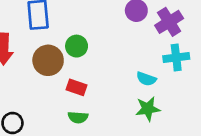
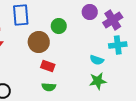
green circle: (77, 46) -> (59, 26), moved
brown circle: (48, 60) -> (39, 42), moved

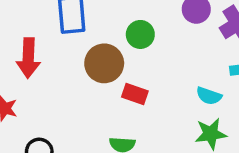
red rectangle: (48, 66) -> (135, 94), moved

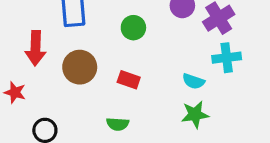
brown circle: (104, 63) -> (80, 67), moved

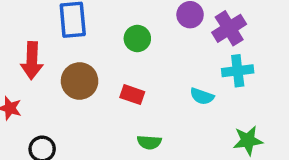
green star: (195, 115) -> (248, 140), moved
green semicircle: (118, 124) -> (149, 142), moved

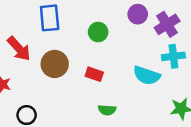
red arrow: (32, 61) -> (19, 49), turned -44
cyan semicircle: (202, 96) -> (147, 75), size x1.5

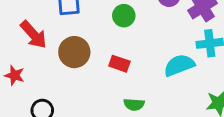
cyan semicircle: (147, 75) -> (179, 65), turned 140

